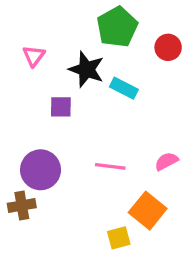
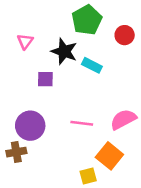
pink semicircle: (166, 161) -> (123, 119), size x1.5

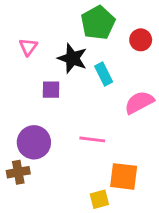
cyan rectangle: (92, 65) -> (104, 74), turned 36
pink semicircle: (123, 119) -> (139, 102), moved
orange square: (109, 156) -> (124, 176), turned -32

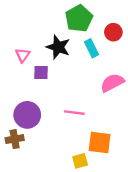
pink triangle: (28, 47) -> (23, 55), moved
cyan rectangle: (104, 74) -> (92, 48), moved

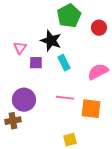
cyan rectangle: (92, 48) -> (64, 63), moved
orange square: (100, 142) -> (91, 109), moved

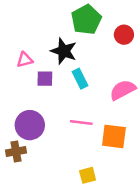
pink triangle: (20, 48) -> (25, 60), turned 40

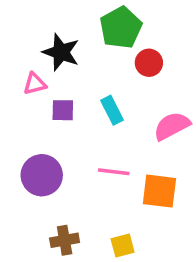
red circle: (124, 35) -> (149, 63), moved
black star: (64, 51) -> (61, 52), moved
brown cross: (16, 151) -> (65, 240), moved

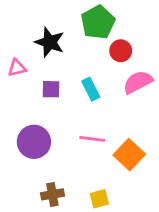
pink triangle: (35, 84) -> (17, 68), moved
pink semicircle: (172, 126) -> (138, 82), moved
orange square: (159, 191) -> (129, 155), turned 36

